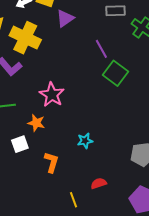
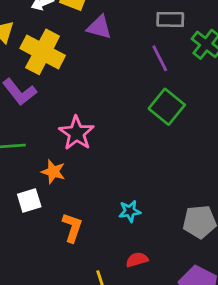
purple triangle: (65, 18) -> (99, 27), turned 48
purple line: (101, 49) -> (160, 58), moved
cyan star: (85, 141) -> (130, 211), moved

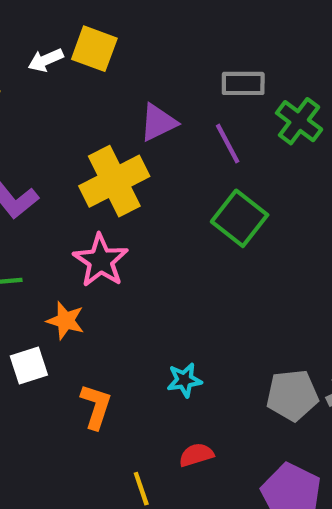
purple triangle: (99, 27) -> (158, 122), moved, turned -40
yellow cross: (43, 52) -> (114, 181), moved, turned 36

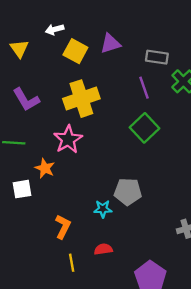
yellow square: (94, 49) -> (75, 51), moved
purple triangle: (158, 122) -> (110, 44), moved
gray pentagon: (292, 395) -> (128, 192), moved
orange L-shape: (96, 406) -> (63, 227), moved

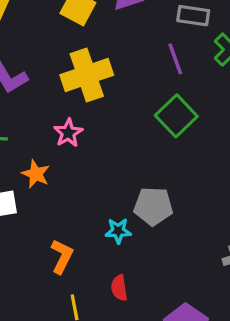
pink star: (68, 139) -> (68, 133), size x0.7
red semicircle: (103, 249) -> (119, 288), turned -90

